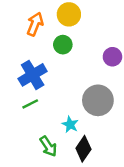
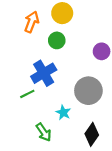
blue cross: (33, 75) -> (44, 73), moved
black diamond: (83, 149) -> (92, 134), moved

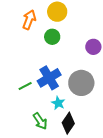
blue cross: (44, 73) -> (49, 78), moved
black diamond: (92, 134) -> (68, 123), moved

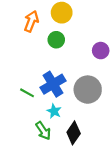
green line: (25, 86) -> (27, 93), turned 56
cyan star: (58, 103) -> (54, 111), moved

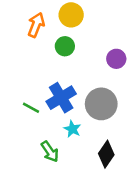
cyan star: (54, 111) -> (72, 129), moved
black diamond: (74, 133) -> (106, 154), moved

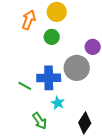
blue cross: (61, 98) -> (49, 78), turned 30
gray circle: (101, 104) -> (77, 68), moved

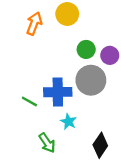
green circle: (52, 37) -> (86, 49), moved

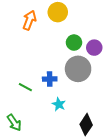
blue cross: (58, 92) -> (50, 79), size x0.6
green arrow: (47, 143) -> (14, 123), moved

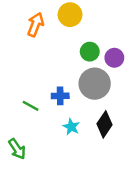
black diamond: (86, 125) -> (104, 124), moved

